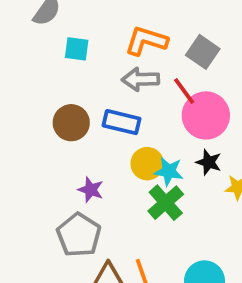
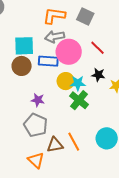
cyan square: (77, 49) -> (24, 46), moved, size x1.5
red line: (184, 91) -> (97, 48), moved
pink circle: (206, 115) -> (69, 52), moved

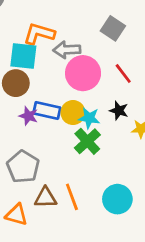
orange L-shape: (54, 16) -> (39, 34), moved
blue rectangle: (48, 61) -> (47, 110), moved
purple star: (38, 100) -> (28, 116), moved
orange triangle: (36, 160) -> (16, 215), turned -36

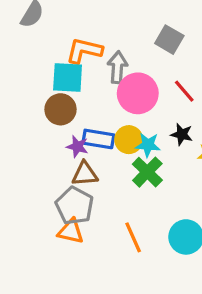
gray arrow: (67, 50) -> (117, 67), turned 100
brown triangle: (46, 198) -> (85, 174), moved
orange triangle: (16, 215) -> (71, 231), moved

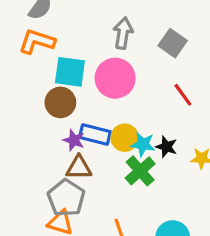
orange L-shape: (84, 51) -> (37, 41), moved
gray arrow: (117, 67) -> (123, 33), moved
pink circle: (138, 93) -> (115, 78), moved
black star: (182, 134) -> (166, 147), moved

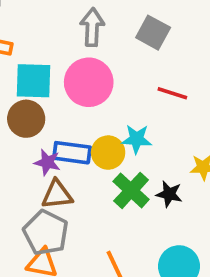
red line: (183, 95) -> (172, 93), turned -30
cyan star: (143, 144) -> (137, 139), moved
black star: (166, 147) -> (169, 194), moved

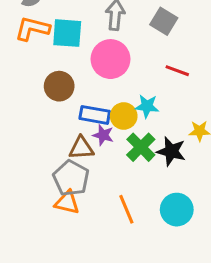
cyan square: (34, 81) -> (67, 33), moved
purple star: (47, 162) -> (103, 135), moved
black star: (169, 194) -> (171, 151), size x1.4

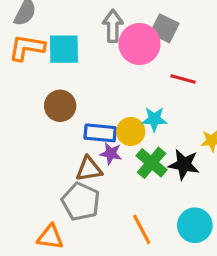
pink circle: (111, 59) -> (139, 44), moved
orange triangle: (67, 202) -> (50, 237), moved

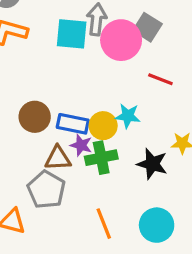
cyan square: (64, 49) -> (72, 34), moved
brown circle: (60, 106) -> (35, 117), moved
green cross: (152, 163) -> (101, 158), moved, turned 32

